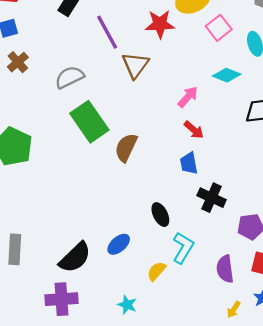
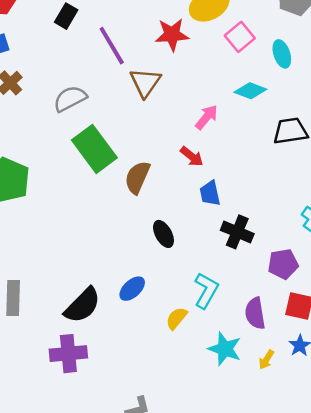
red arrow: (194, 130) -> (192, 157), moved
black ellipse: (160, 215) -> (164, 234), moved
cyan star: (127, 305) -> (225, 349), moved, size x1.5

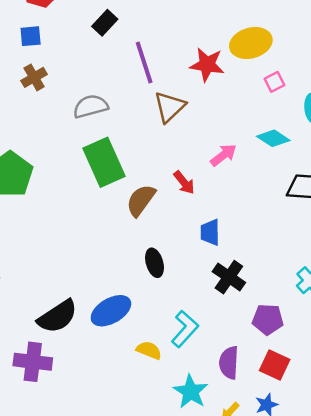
pink square: (240, 37) -> (274, 82), size x0.7
red arrow: (192, 157) -> (184, 183), moved
blue ellipse: (132, 289) -> (111, 311), size x1.4
yellow semicircle: (177, 318) -> (149, 350), turned 60

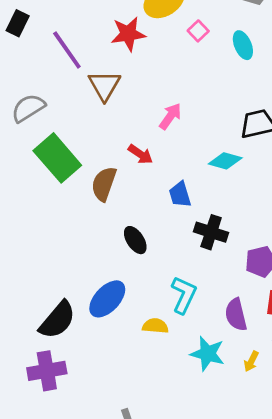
cyan diamond: (273, 138) -> (225, 161), moved

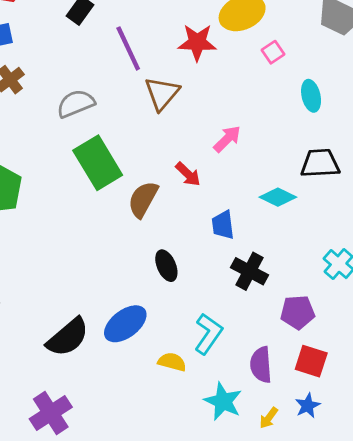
cyan ellipse: (243, 45) -> (311, 96), moved
purple cross: (47, 371) -> (51, 413), moved, turned -33

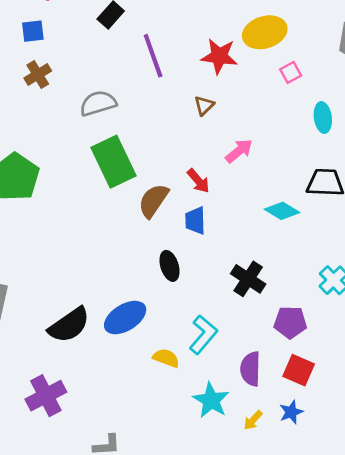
brown triangle: (162, 93) -> (204, 106), moved, size x0.6
blue trapezoid: (223, 225) -> (195, 220), moved

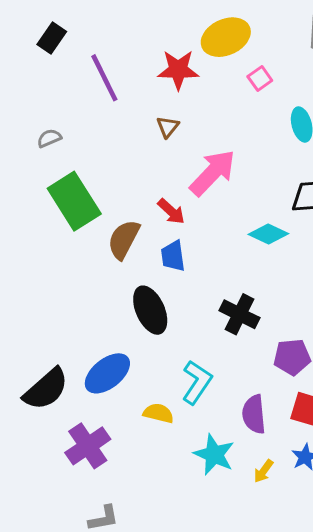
gray semicircle: (98, 103) -> (49, 138), size x0.6
pink arrow: (239, 151) -> (213, 173), size x1.6
black ellipse: (170, 266) -> (150, 310), size x1.4
purple cross: (46, 396) -> (88, 446), moved

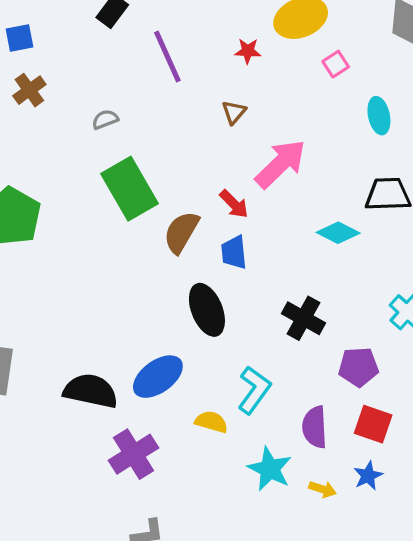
red star: (178, 70) -> (248, 51), size x0.6
black semicircle: (46, 389) -> (91, 391), turned -129
yellow arrow: (263, 471) -> (323, 489), turned -110

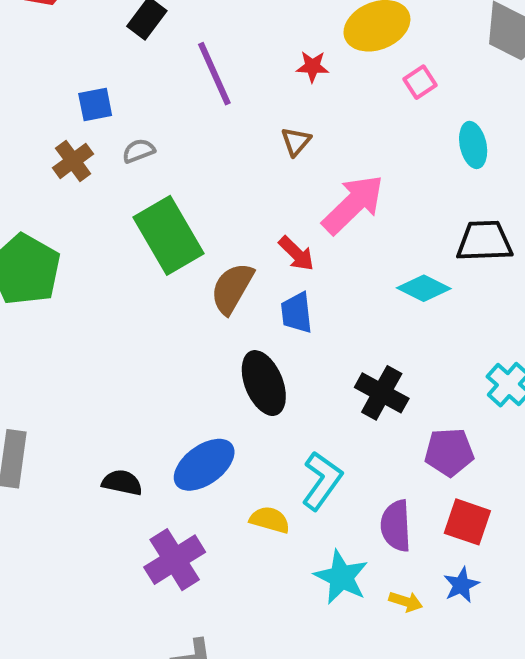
blue square: (20, 38) -> (95, 105), moved
brown cross: (29, 90) -> (73, 161), moved
black semicircle: (91, 391) -> (122, 483), size x0.6

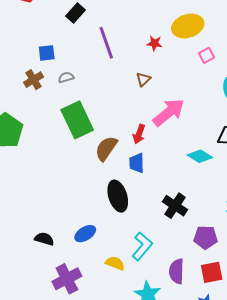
red arrow: (296, 254) -> (139, 134), turned 60
blue ellipse: (204, 465) -> (85, 234), size x0.7
red square: (467, 522) -> (212, 272), turned -35

